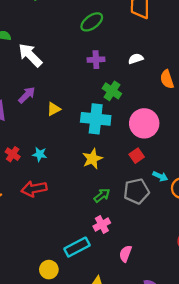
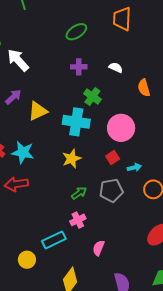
white semicircle: (136, 59) -> (116, 68), turned 40
yellow triangle: (54, 109) -> (38, 111), size x1.5
cyan star: (40, 154) -> (23, 152), size x1.6
cyan arrow: (160, 176) -> (134, 167), moved, turned -40

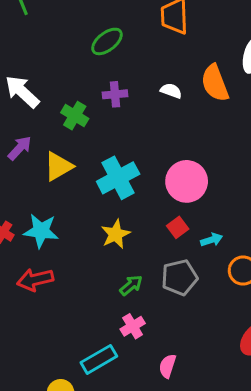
orange semicircle: (144, 88) -> (215, 83), moved, size x1.4
green cross: (92, 97) -> (75, 116), moved
cyan cross: (76, 122) -> (118, 178), turned -32

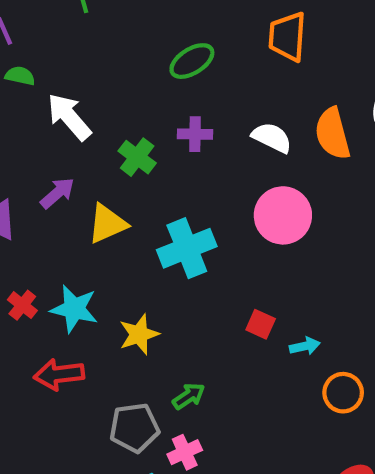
white semicircle: (171, 91) -> (272, 138), size x1.4
pink circle: (187, 181) -> (283, 215), moved
red square: (178, 227) -> (261, 324), turned -35
yellow star: (116, 234) -> (139, 334), moved
gray pentagon: (179, 277) -> (134, 428), moved

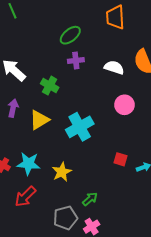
purple cross: (195, 134) -> (76, 60), moved
purple arrow: (57, 193) -> (13, 108), turned -30
pink circle: (283, 215) -> (124, 105), size x0.7
red arrow: (59, 374) -> (25, 197), turned -30

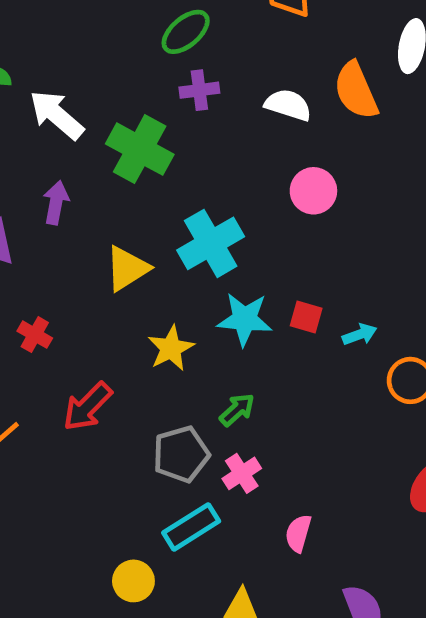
green cross: (50, 86) -> (140, 149), size x1.5
yellow triangle: (39, 120) -> (127, 269), moved
cyan star: (29, 164) -> (245, 319), moved

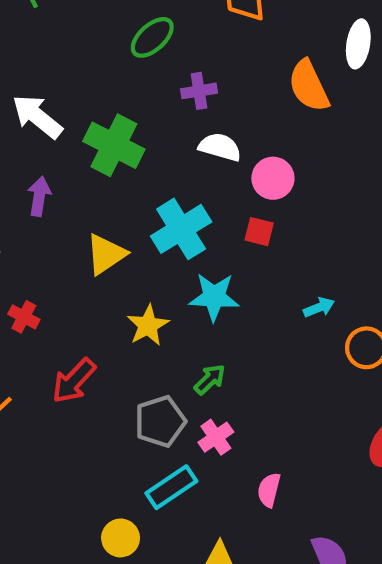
purple cross: (199, 90) -> (199, 91), moved
white semicircle: (288, 105) -> (220, 147), moved
red square: (306, 317) -> (259, 232), moved

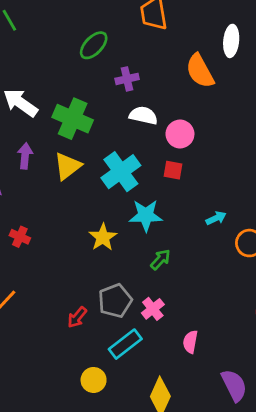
yellow triangle: (106, 254) -> (68, 166), moved
green arrow: (210, 379) -> (160, 260), moved
red arrow: (74, 381) -> (77, 317), moved, size x0.7

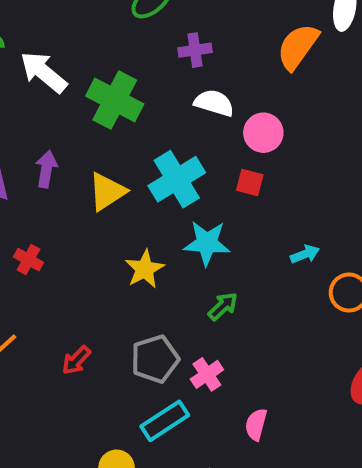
orange semicircle: (200, 71) -> (298, 47), turned 60
purple arrow: (25, 156) -> (46, 169), moved
yellow triangle: (68, 166) -> (107, 192), moved
red arrow: (77, 317) -> (76, 360), moved

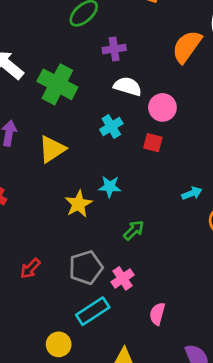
cyan cross: (177, 179) -> (111, 126), moved, size x0.6
cyan star: (207, 243) -> (110, 187), moved, size x0.7

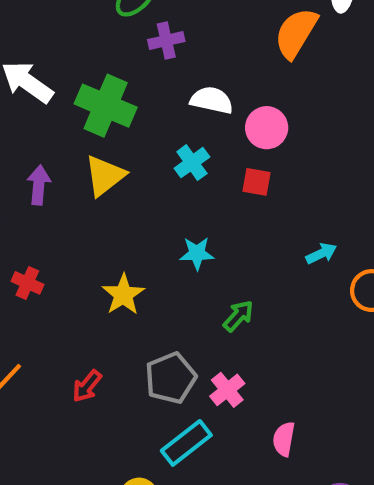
purple cross: (114, 49) -> (166, 40), moved
yellow triangle: (52, 149) -> (105, 176), moved
yellow star: (78, 204) -> (123, 295), moved

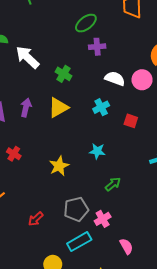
green cross: (106, 106) -> (63, 74), size x0.6
pink circle: (267, 128) -> (142, 80), moved
red arrow: (87, 386) -> (36, 219), moved
pink semicircle: (284, 439) -> (126, 246), turned 133

